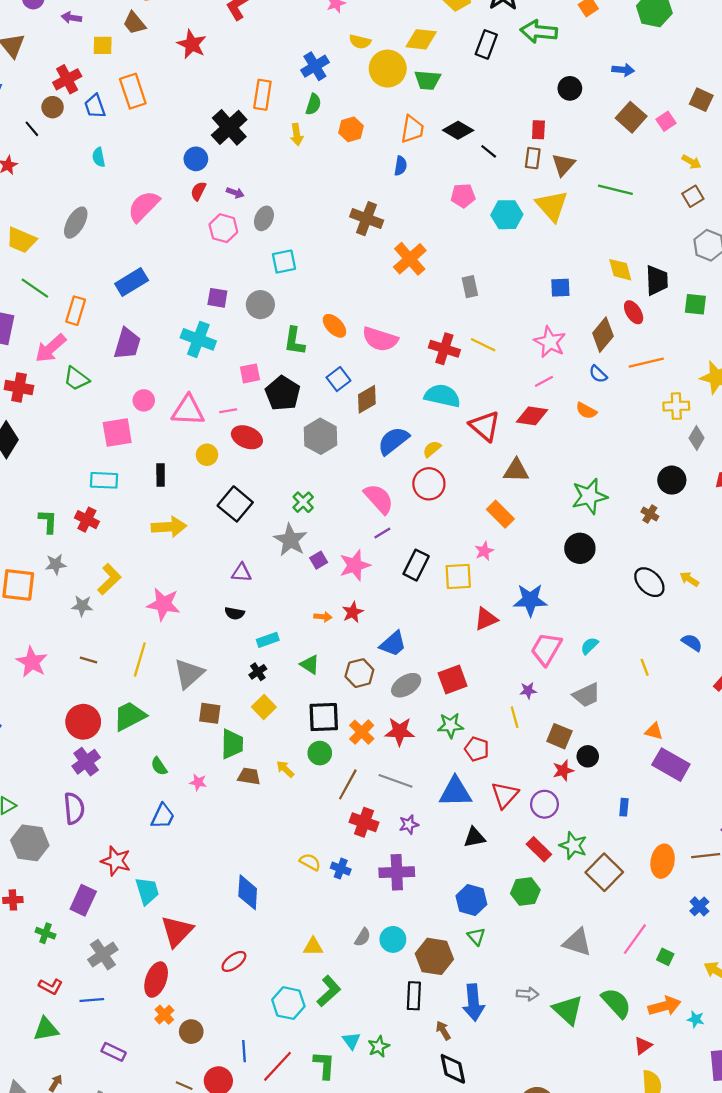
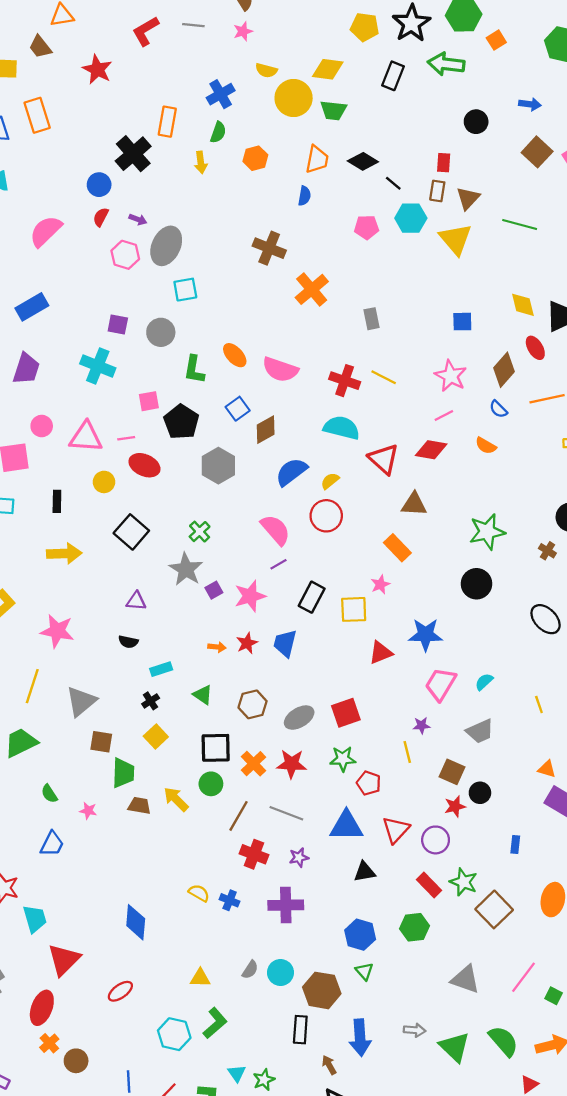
cyan hexagon: (507, 215) -> (411, 218), moved
gray ellipse: (264, 218) -> (166, 246), size x1.6
blue trapezoid: (393, 644) -> (285, 643), moved, turned 144
yellow arrow: (285, 769) -> (176, 799), size x1.4

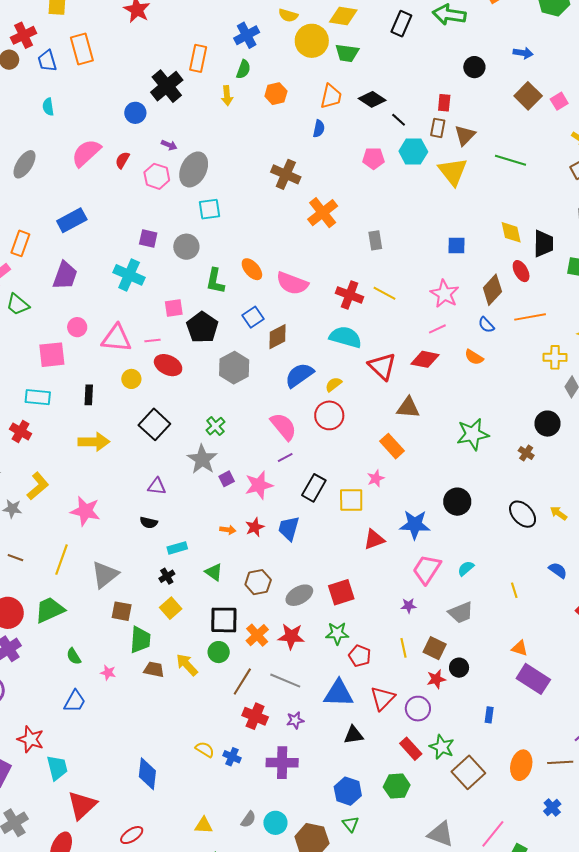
red semicircle: (101, 217) -> (122, 160), moved
black circle: (476, 584) -> (457, 502), moved
yellow line: (407, 752) -> (404, 648), moved

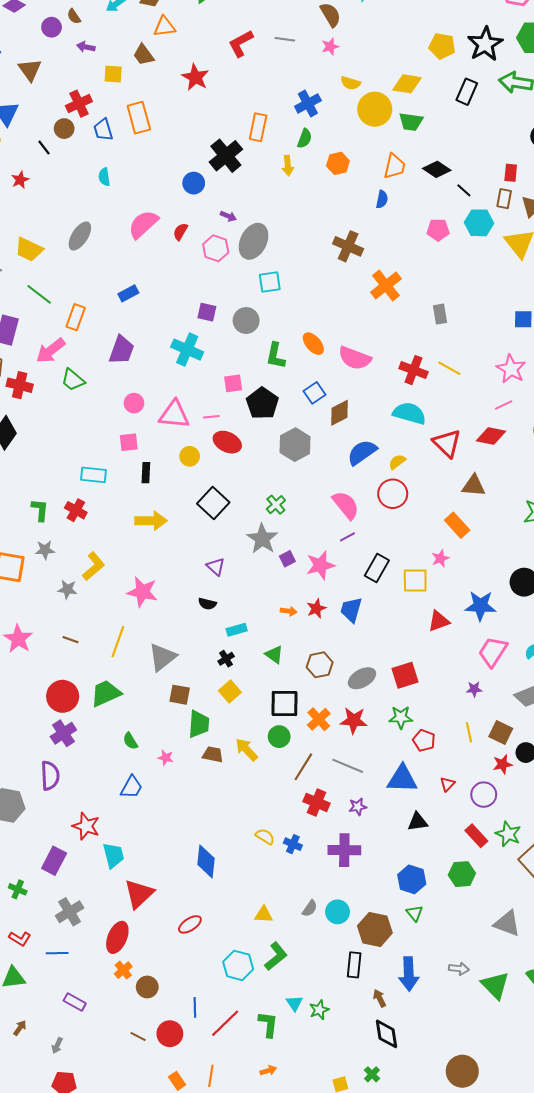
blue rectangle: (72, 220) -> (128, 293), size x0.7
pink square: (52, 355) -> (129, 442), moved, size x0.7
purple triangle: (157, 486) -> (216, 567), turned 36
red triangle: (383, 698) -> (448, 784), size x0.6

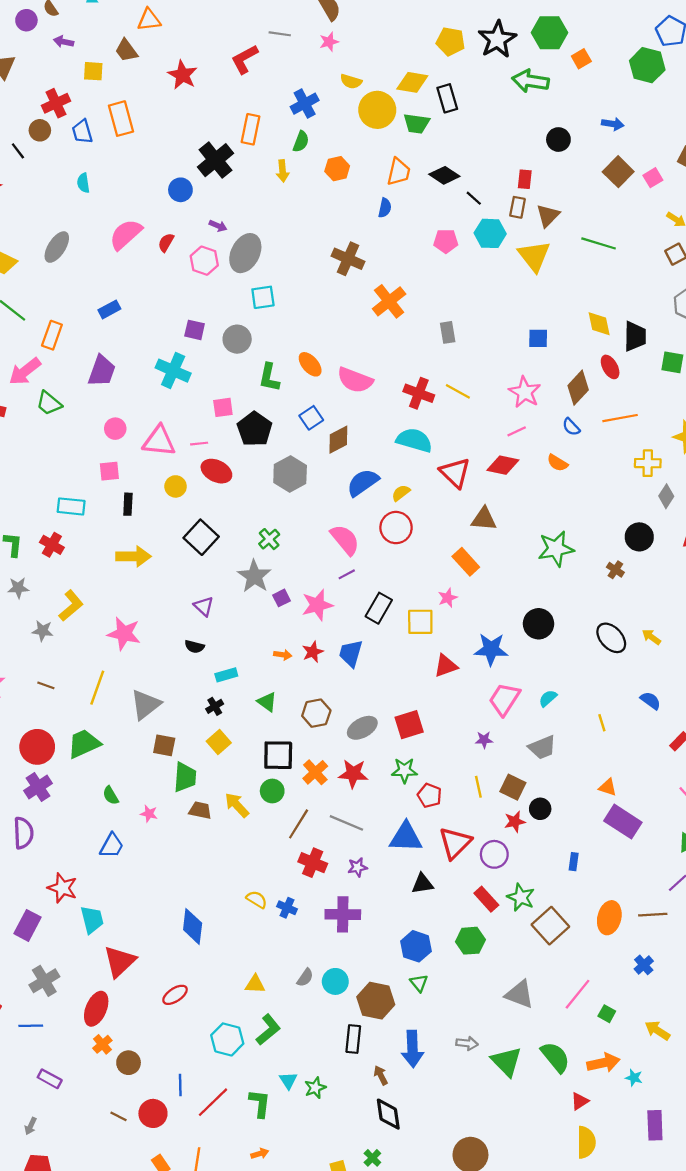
red L-shape: (241, 43) -> (245, 59), moved
black rectangle: (467, 92) -> (447, 98), moved, turned -40
red triangle: (448, 784) -> (455, 843), size x2.0

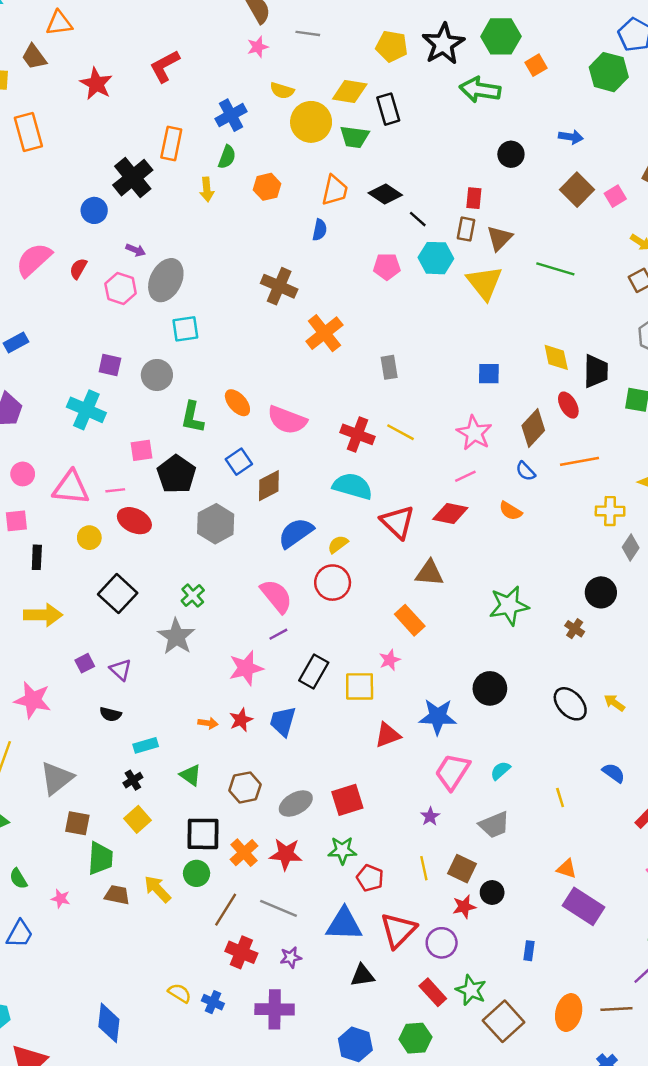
gray line: (280, 34) -> (308, 33), moved
purple square: (282, 598) -> (85, 663), moved
purple star: (484, 740) -> (430, 816), turned -30

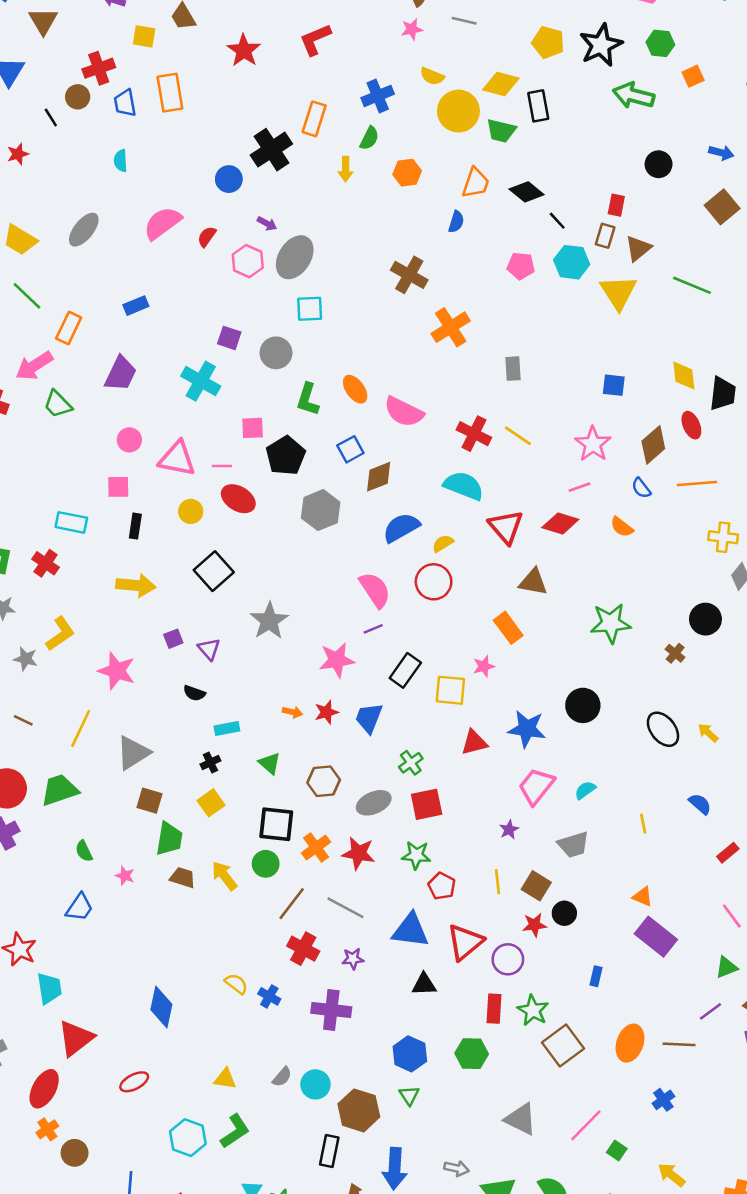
green hexagon: (501, 36) -> (660, 43), size x0.7
green cross: (193, 596) -> (411, 763), moved
red rectangle: (433, 992) -> (494, 1009), turned 40

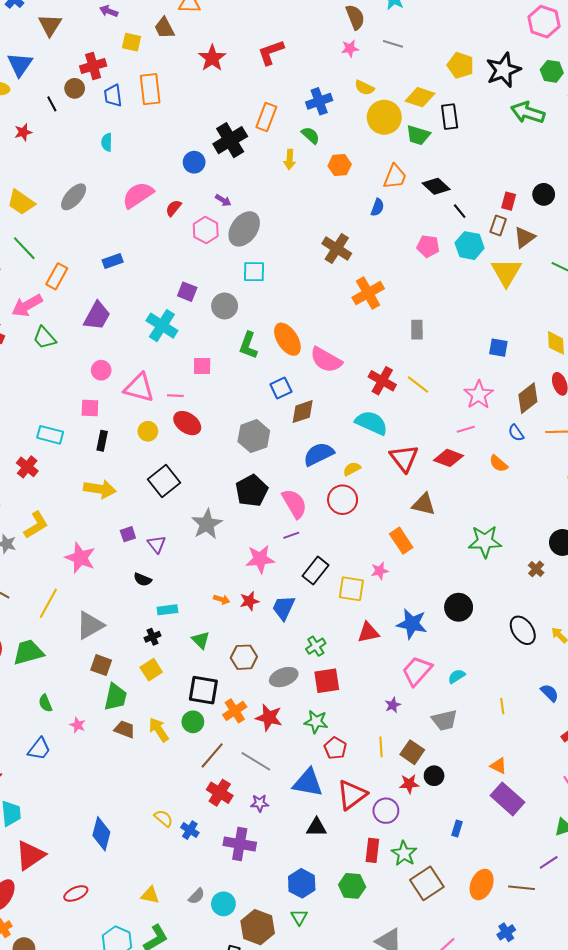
green semicircle: (369, 138) -> (310, 135), turned -78
black circle: (659, 164) -> (544, 194), moved
orange ellipse: (355, 389) -> (287, 339), size x1.4
black pentagon: (286, 456) -> (252, 491), moved

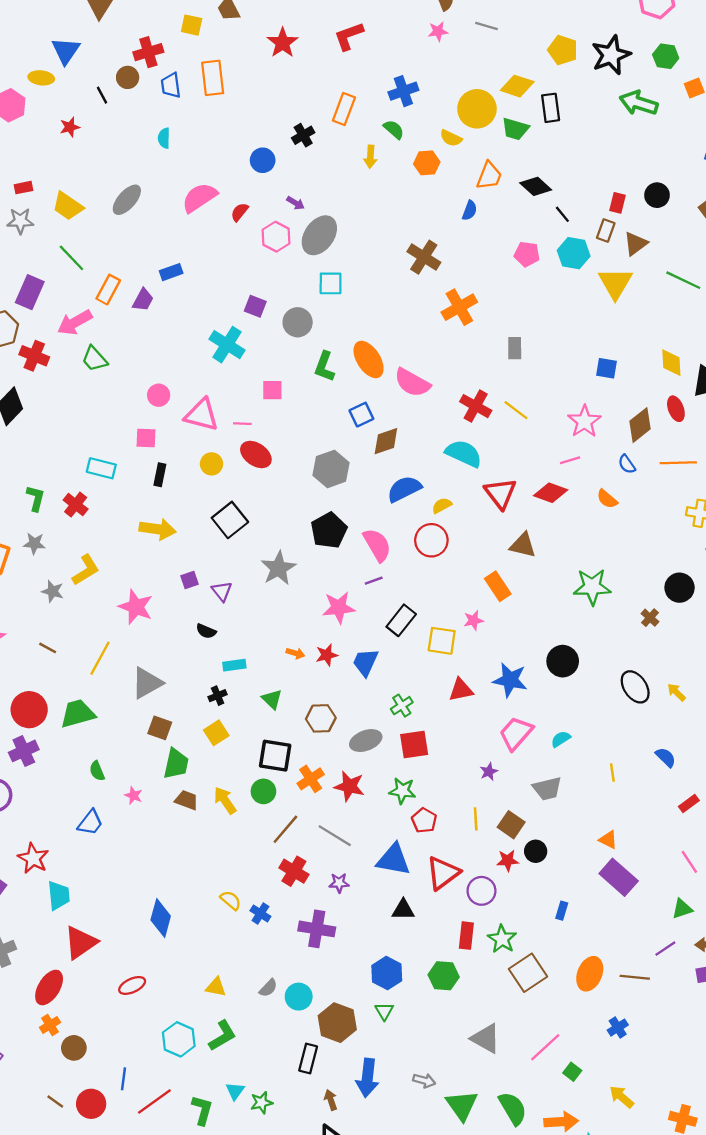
yellow semicircle: (364, 88) -> (451, 138), moved
black cross: (230, 140) -> (303, 135), size x0.6
purple trapezoid: (97, 316) -> (143, 300), moved, size x0.7

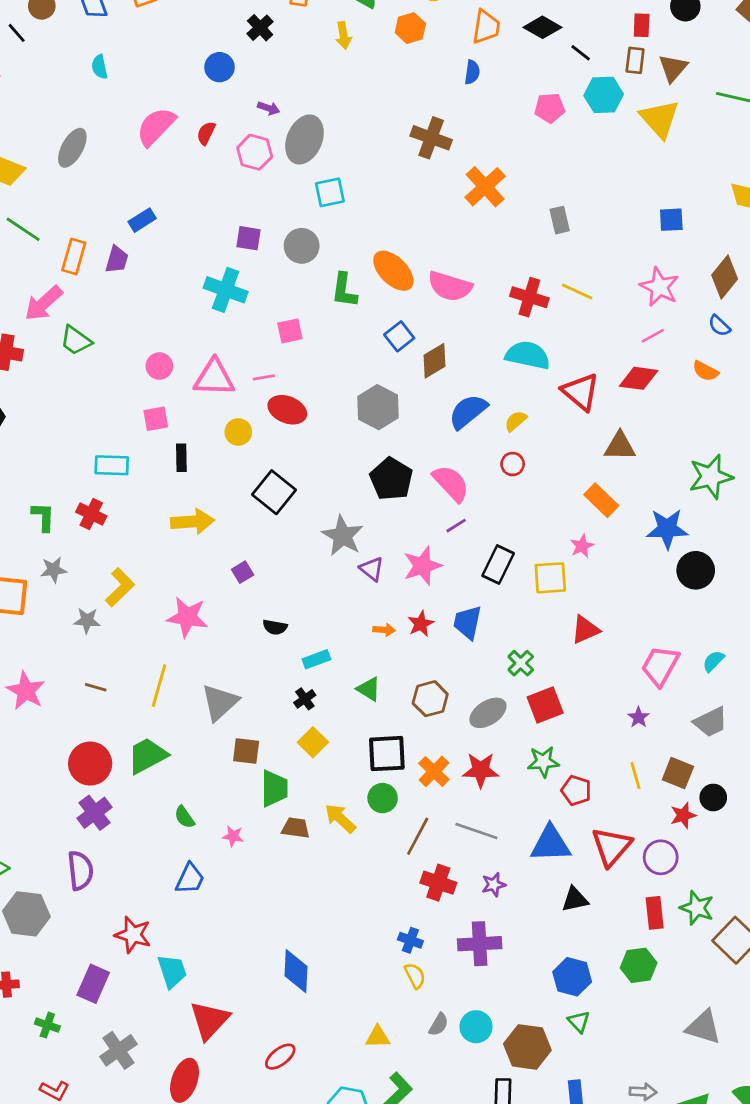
red circle: (431, 540) -> (513, 464), size x0.6
purple triangle: (222, 591) -> (372, 569), moved
blue star: (510, 680) -> (667, 529), moved
yellow semicircle: (231, 900) -> (415, 976), moved, turned 35

